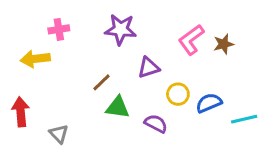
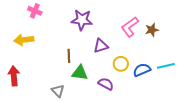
pink cross: (59, 29) -> (35, 11), moved, turned 32
brown line: (101, 82) -> (69, 56), turned -48
cyan line: (244, 119) -> (166, 66), moved
gray triangle: (59, 134) -> (58, 91), moved

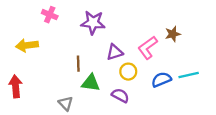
pink cross: (35, 11) -> (50, 15), moved
pink L-shape: (130, 27) -> (148, 48), moved
yellow circle: (121, 64) -> (128, 72), moved

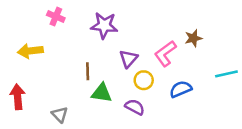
purple triangle: (115, 52) -> (128, 59), turned -30
cyan line: (189, 75) -> (226, 74), moved
gray triangle: (66, 103) -> (60, 115), moved

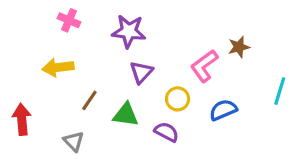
yellow arrow: (30, 51) -> (58, 67), moved
purple triangle: (128, 59) -> (141, 72), moved
brown line: (88, 71) -> (89, 100), moved, turned 36
cyan line: (226, 74) -> (280, 91), turned -60

